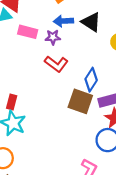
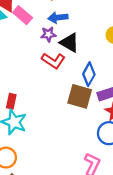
black triangle: (91, 22) -> (69, 43), moved
pink rectangle: (28, 32) -> (23, 15), moved, turned 30

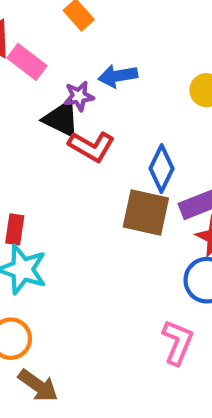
blue arrow: (58, 18) -> (118, 76), moved
black triangle: (69, 43) -> (61, 119), moved

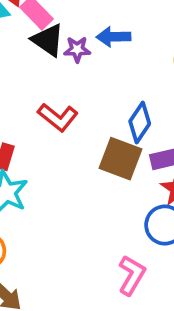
black triangle: (61, 119) -> (48, 40), moved
red L-shape: (91, 146) -> (58, 117), moved

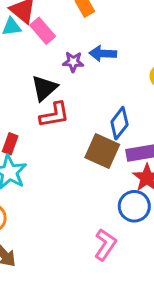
black triangle: (48, 40) -> (44, 88), moved, turned 40
red L-shape: (58, 117) -> (54, 115), turned -52

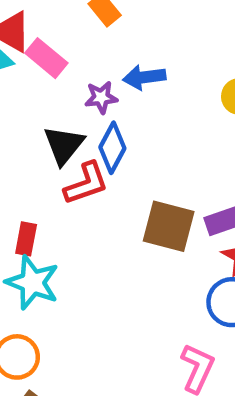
blue diamond: (119, 123) -> (112, 148), moved

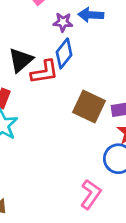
black triangle: (64, 145) -> (21, 60), moved

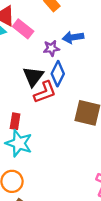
black triangle: (21, 60) -> (33, 76), moved

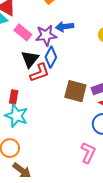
pink rectangle: (23, 29) -> (23, 32), moved
purple star: (51, 48) -> (46, 35), size x1.5

